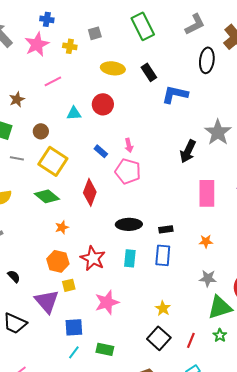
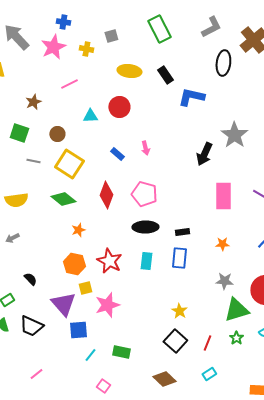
pink pentagon: (128, 171) -> (144, 194), moved
pink star: (107, 302) -> (107, 305), moved
blue square: (74, 327) -> (78, 330), moved

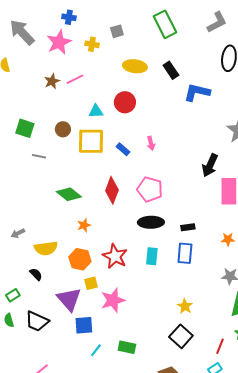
brown star: (33, 102) -> (52, 81), moved
black arrow: (204, 154) -> (210, 165), moved
yellow square: (69, 164) -> (91, 141), moved, turned -32
yellow semicircle: (16, 200) -> (46, 248), moved
red line: (207, 343) -> (220, 346), moved

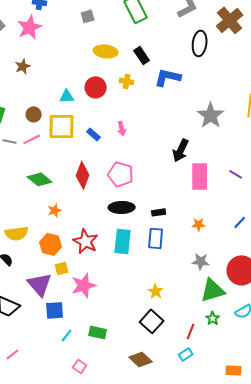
yellow cross: (92, 44) -> (127, 81), moved
pink line: (75, 79) -> (32, 139), moved
cyan rectangle: (152, 256) -> (123, 241), size x1.4

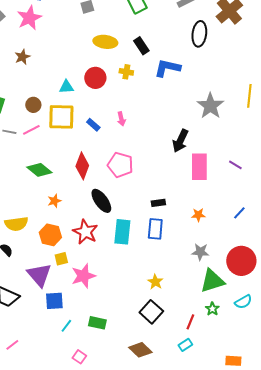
black ellipse: (122, 207) -> (101, 201), moved, turned 55

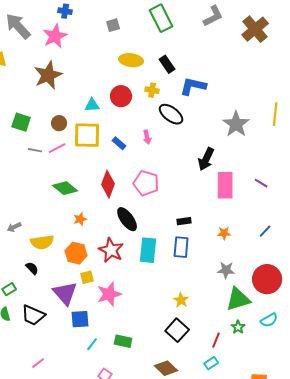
black ellipse: (199, 34) -> (171, 114), moved, turned -60
brown star: (22, 57) -> (48, 75), size x1.8

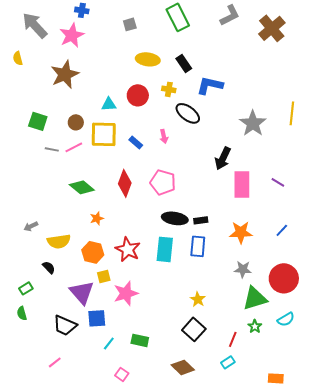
black ellipse: (127, 219) -> (175, 218), moved, turned -45
orange star: (224, 233) -> (241, 232), size x1.6
black trapezoid: (33, 315) -> (65, 325), moved

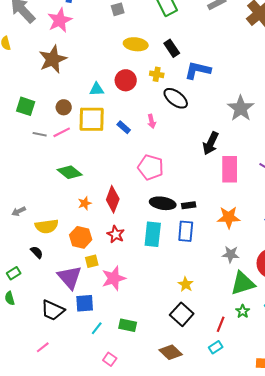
red diamond: (125, 183) -> (113, 199), moved
red star: (128, 249) -> (116, 234), size x0.7

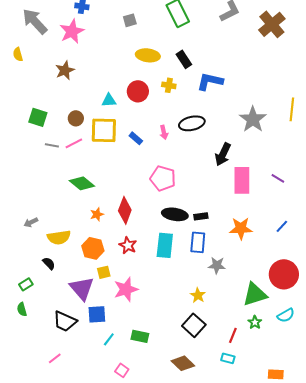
brown star: (53, 59) -> (65, 70), size x0.7
black ellipse: (176, 98) -> (192, 123), moved, turned -50
gray star: (231, 254) -> (217, 265), moved
cyan rectangle: (216, 347) -> (228, 358), turned 48

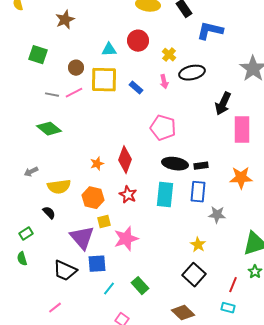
yellow cross: (169, 85) -> (169, 55), moved, turned 32
green square: (38, 117) -> (38, 55), moved
green diamond: (82, 183) -> (49, 129), moved
green rectangle: (140, 336) -> (140, 286), turned 36

